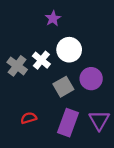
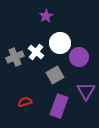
gray cross: (17, 66) -> (15, 57), turned 30
purple circle: (91, 79) -> (79, 57), moved
purple triangle: (99, 120) -> (86, 91), moved

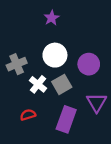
white circle: (60, 43) -> (55, 55), moved
white cross: (36, 52) -> (38, 84), moved

